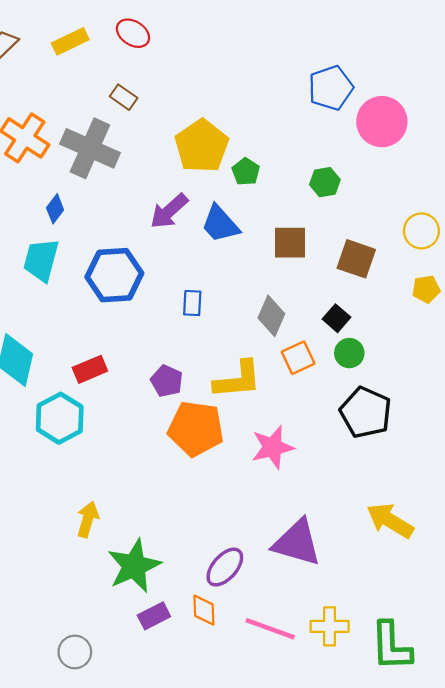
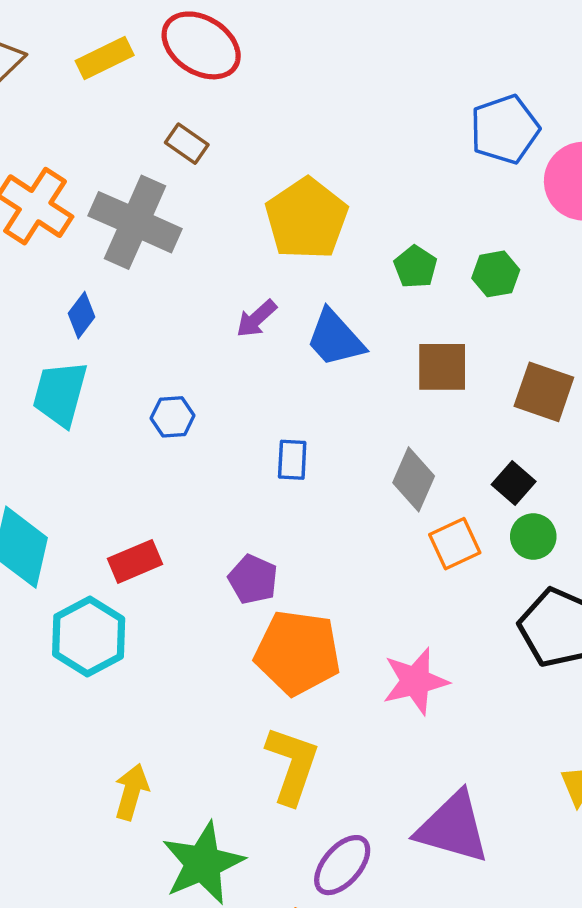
red ellipse: (133, 33) -> (201, 45), size x1.5
green pentagon: (246, 172) -> (415, 267), moved
purple arrow: (169, 211) -> (256, 319), size x0.7
blue hexagon: (114, 275) -> (173, 417), size x0.5
yellow L-shape: (238, 380) -> (292, 765), moved, turned -66

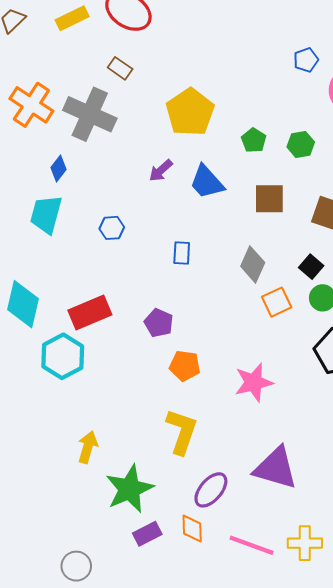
blue pentagon: (505, 129) -> (306, 60), size x0.6
red rectangle: (135, 561) -> (90, 313), size x1.4
orange pentagon: (298, 653) -> (185, 366), size x0.6

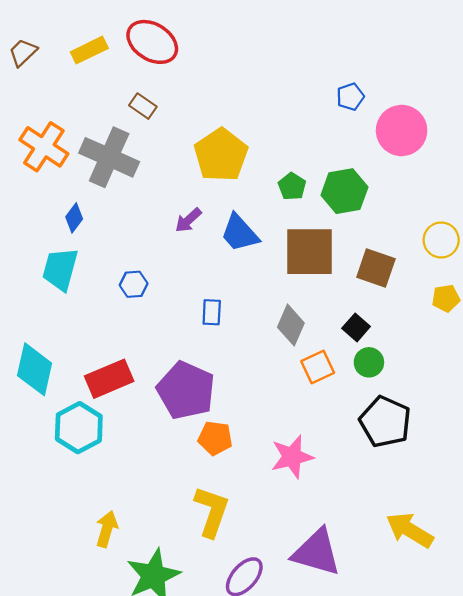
green hexagon: (301, 144) -> (344, 191), size x1.5
brown square: (269, 199) -> (310, 252), size x1.5
purple pentagon: (159, 323) -> (186, 390), size x1.8

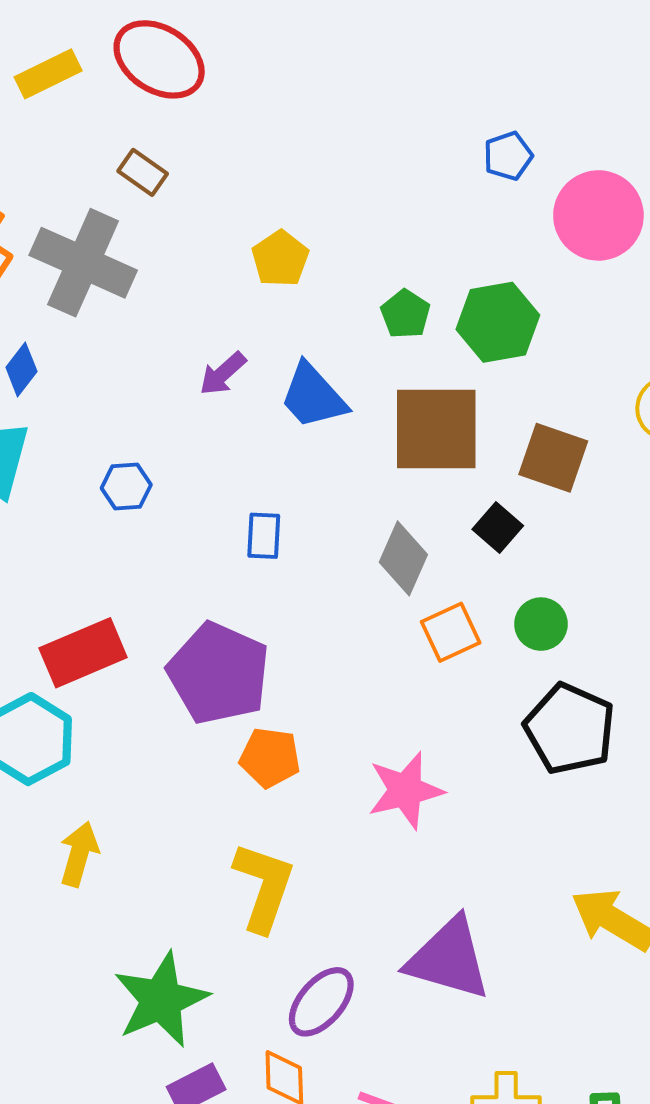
yellow pentagon: (221, 155) -> (280, 259), size x0.6
black square: (356, 327) -> (498, 528), moved
yellow arrow: (107, 529) -> (79, 854), moved

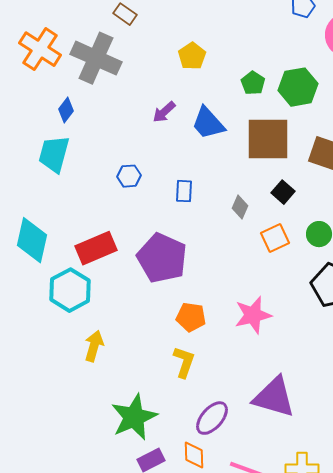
blue hexagon: (126, 487) -> (129, 176), moved
black square: (498, 528) -> (283, 192), moved
gray diamond: (403, 558) -> (240, 207), moved, size x0.7
orange pentagon: (270, 758) -> (191, 317), moved
yellow L-shape: (264, 887) -> (184, 362), size x0.7

